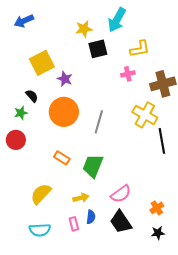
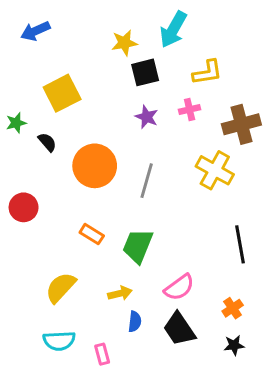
purple star: (65, 79) -> (147, 117), moved
green star: (21, 113) -> (16, 123), moved
black line: (162, 141) -> (240, 244), moved
pink rectangle: (74, 224) -> (102, 354), moved

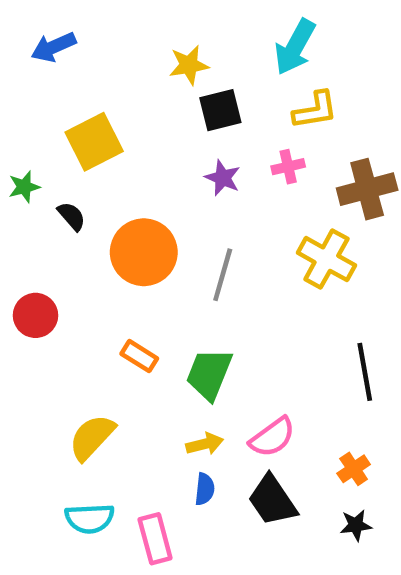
cyan arrow: (173, 29) -> (295, 47), moved
yellow arrow: (120, 293) -> (205, 444), moved
pink rectangle: (102, 354) -> (155, 539), size x1.5

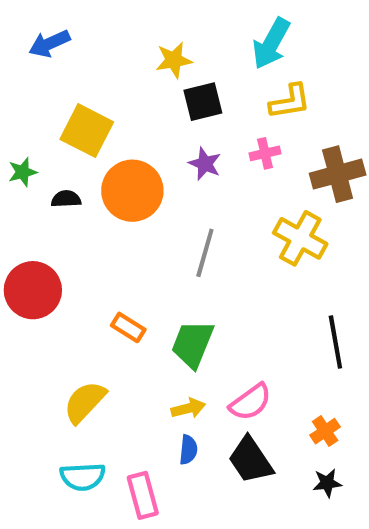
yellow square: (94, 142) -> (87, 131), turned -36
black semicircle: (72, 216) -> (66, 199), turned -52
orange circle: (144, 252) -> (132, 191), moved
red circle: (35, 315) -> (33, 290), size x1.4

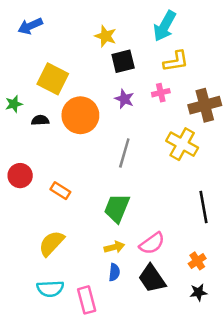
yellow star: (174, 60) -> (106, 36), turned 30
red circle: (33, 290) -> (20, 176), size x0.7
orange rectangle: (128, 327) -> (60, 191), moved

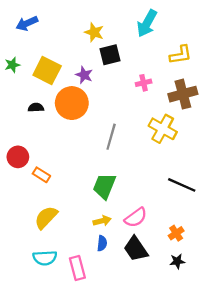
yellow L-shape: (176, 61) -> (181, 55), moved
purple star: (124, 99) -> (84, 75), moved
green star: (14, 104) -> (12, 65), moved
orange rectangle: (60, 191) -> (41, 175), moved
black line: (203, 207) -> (182, 185), turned -56

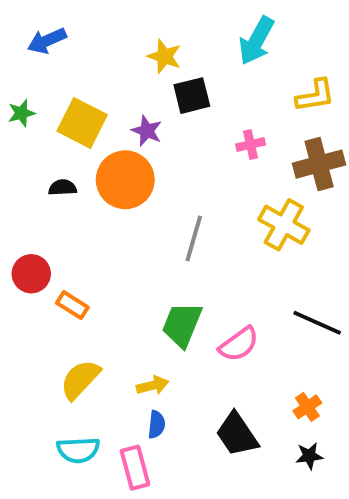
pink semicircle: (136, 217) -> (239, 344), moved
yellow arrow: (102, 221) -> (153, 385), moved
blue semicircle: (102, 243) -> (157, 425), moved

